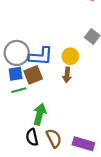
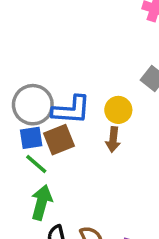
green line: (19, 90) -> (36, 164), turned 56
green arrow: (40, 114) -> (42, 202), moved

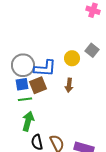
yellow circle: (118, 110) -> (72, 58), moved
green line: (36, 164) -> (25, 99), turned -48

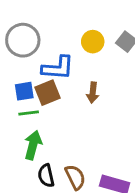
yellow circle: (72, 58) -> (93, 42), moved
gray circle: (23, 65) -> (23, 40), moved

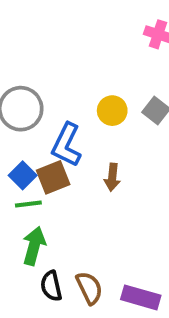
blue L-shape: (58, 68) -> (66, 145), turned 112
blue square: (24, 91) -> (23, 175), turned -36

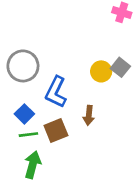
yellow circle: (112, 111) -> (101, 71), moved
brown square: (53, 177) -> (56, 130), moved

